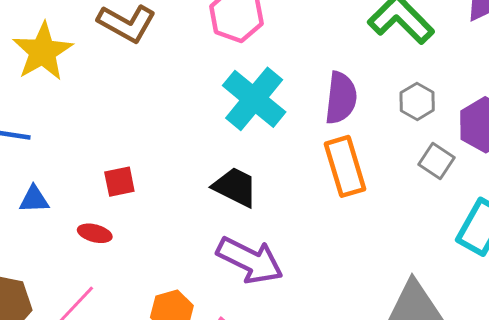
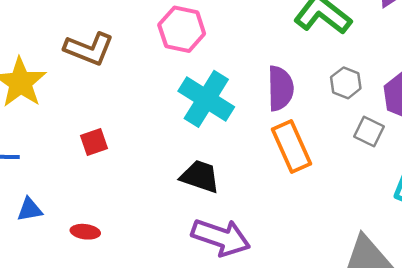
red square: (119, 182) -> (94, 142), moved

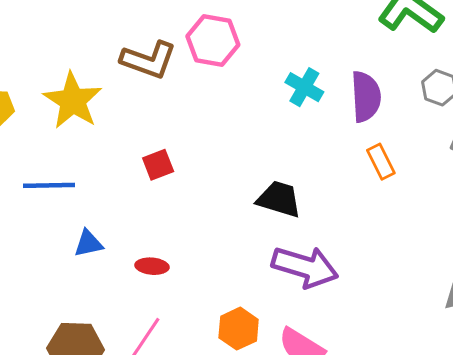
pink hexagon: (182, 29) -> (213, 40), moved
cyan cross: (206, 99) -> (304, 87), moved, size x0.6
orange rectangle: (292, 147) -> (381, 162), size x0.6

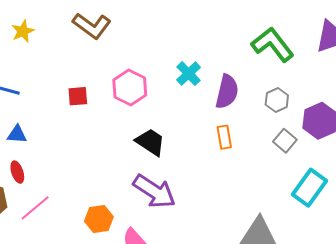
pink hexagon: (213, 40) -> (130, 88), moved
yellow star: (73, 101) -> (23, 31), moved, size x0.6
red ellipse: (152, 266) -> (17, 172), moved, turned 50

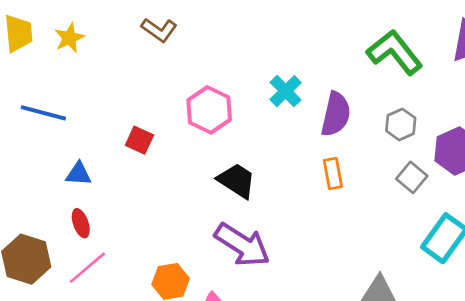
brown L-shape: (92, 26) -> (159, 30), size x0.7
red square: (78, 96) -> (139, 140), moved, turned 30
blue triangle: (17, 134) -> (79, 174), moved
red ellipse: (17, 172) -> (81, 223), moved

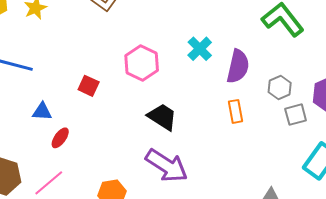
gray hexagon: (401, 124) -> (280, 87), moved
gray square: (412, 177) -> (296, 115), turned 35
red ellipse: (81, 223) -> (60, 138), moved, turned 55

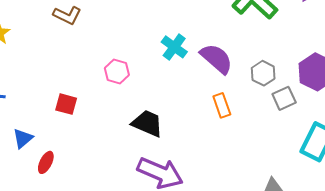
pink hexagon: (142, 63) -> (117, 71), size x0.7
purple semicircle: (238, 66) -> (217, 59), turned -52
blue triangle: (42, 112) -> (23, 138), turned -35

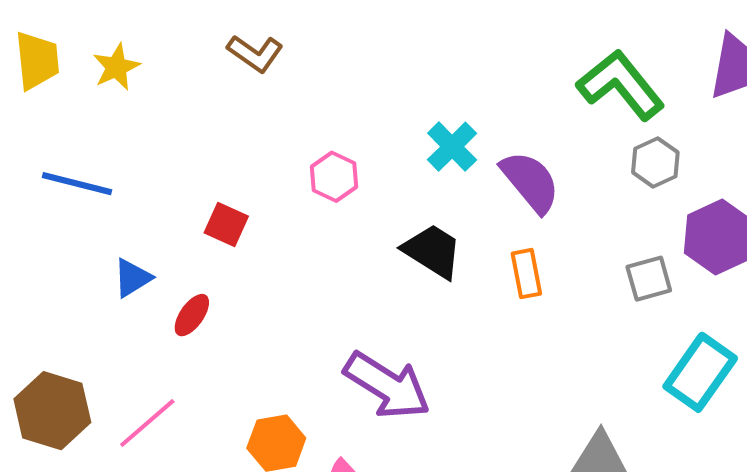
gray hexagon: (263, 73) -> (655, 162), moved
black trapezoid: (147, 123) -> (433, 251), moved
red ellipse: (46, 162) -> (192, 315), moved

